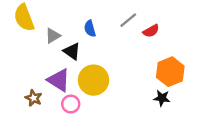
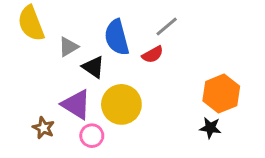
blue semicircle: (90, 29) -> (117, 37), size x1.6
red semicircle: (151, 31) -> (153, 55), moved

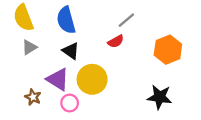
blue semicircle: (117, 37) -> (66, 20), moved
gray triangle: (68, 47) -> (29, 47), moved
orange hexagon: (221, 94) -> (168, 50), moved
black star: (210, 128) -> (160, 97), size x1.5

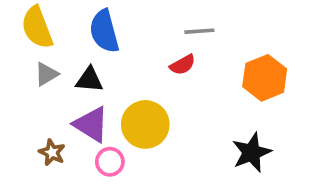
gray line: (126, 20) -> (199, 31), turned 36
black triangle: (71, 51) -> (89, 80), moved, turned -30
black star: (160, 97) -> (252, 152), turned -30

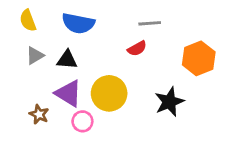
yellow semicircle: (37, 27) -> (28, 21), size x0.7
blue semicircle: (104, 31) -> (78, 23), turned -64
black star: (252, 152) -> (169, 102), moved

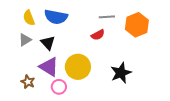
yellow semicircle: (28, 21) -> (29, 18), moved
orange hexagon: (199, 58) -> (137, 25), moved
black triangle: (67, 60) -> (48, 43), turned 42

